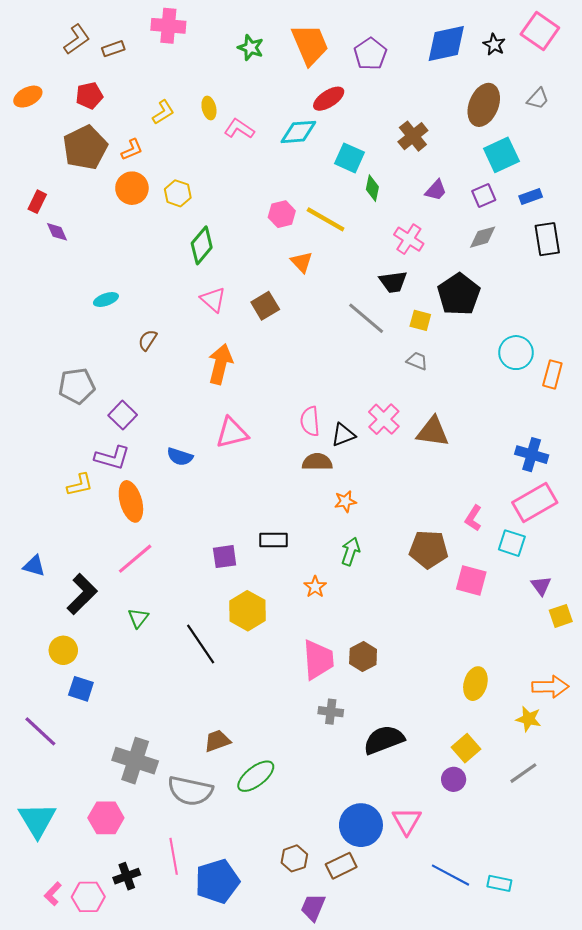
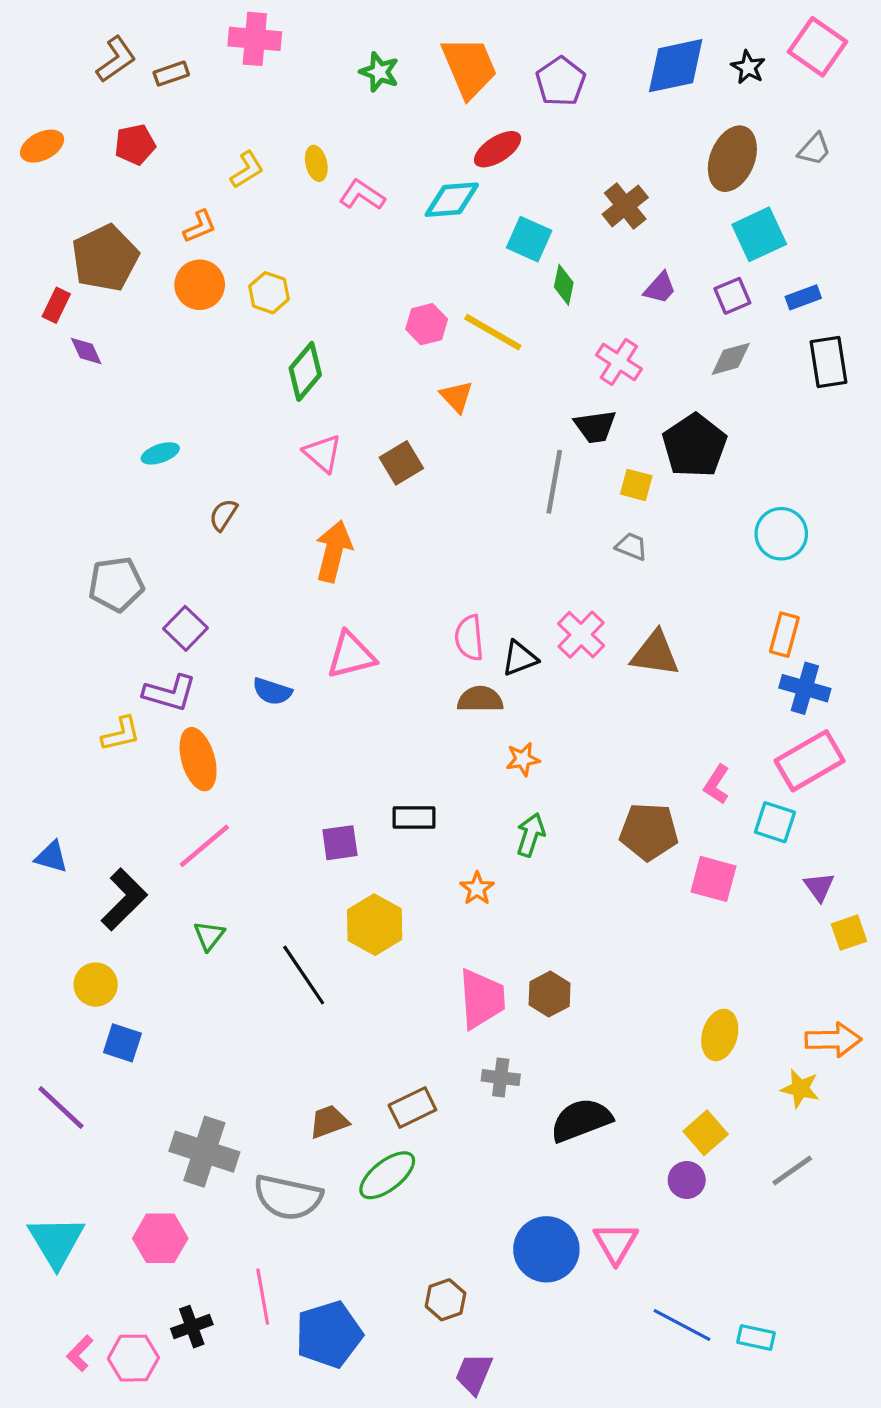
brown pentagon: (85, 148) -> (105, 258), moved
gray line: (366, 318) -> (554, 482), turned 60
orange rectangle: (552, 374) -> (784, 635), moved
brown rectangle: (341, 866) -> (412, 1107), moved

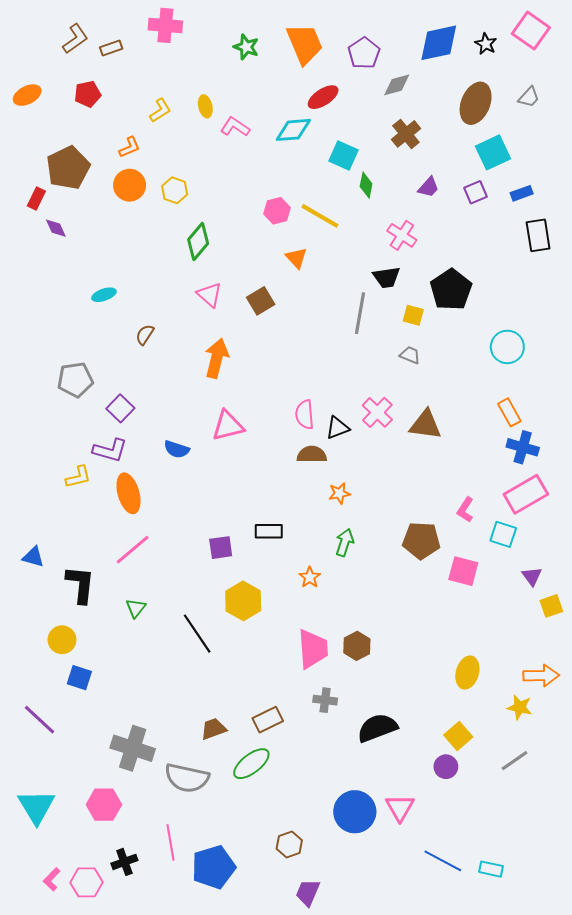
gray diamond: (731, 359) -> (397, 85), moved
orange rectangle: (784, 635) -> (509, 412), turned -44
black L-shape: (124, 899) -> (80, 584), turned -39

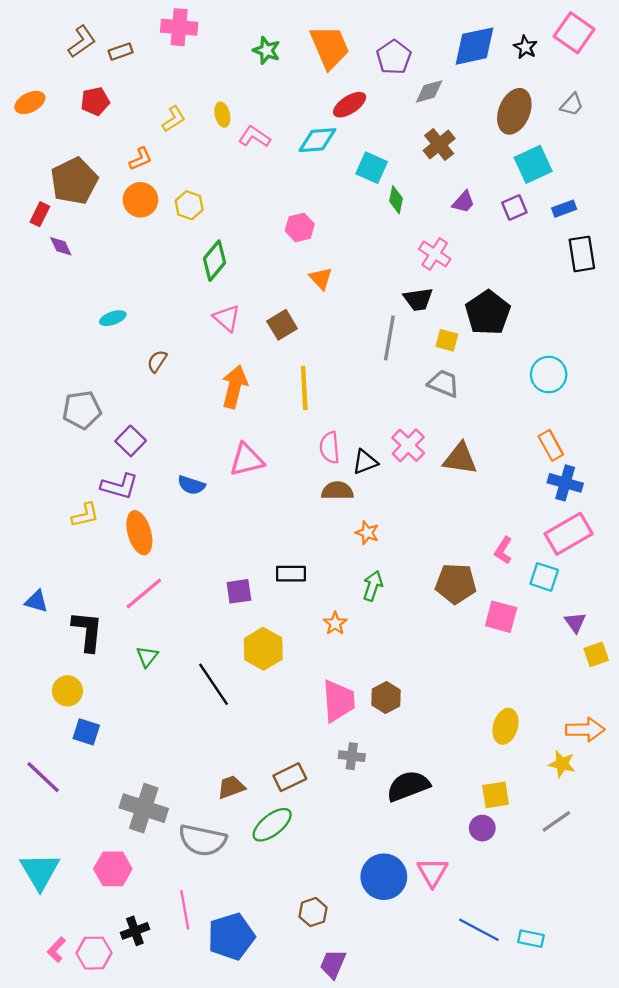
yellow line: (320, 216) -> (304, 388), moved, turned 57
gray trapezoid: (410, 355) -> (444, 383), size x1.4
orange star: (339, 493) -> (367, 533), turned 30
yellow square: (458, 736) -> (496, 795), turned 32

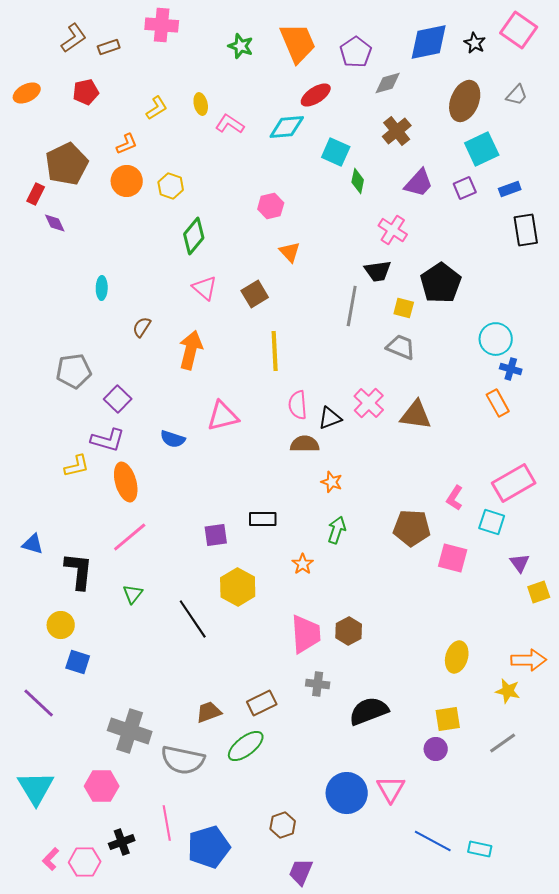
purple trapezoid: (463, 202) -> (419, 183), size x1.4
cyan ellipse: (113, 318) -> (102, 288), turned -70
orange arrow: (234, 387) -> (191, 350), moved
blue cross: (565, 483) -> (511, 369), moved, size x0.7

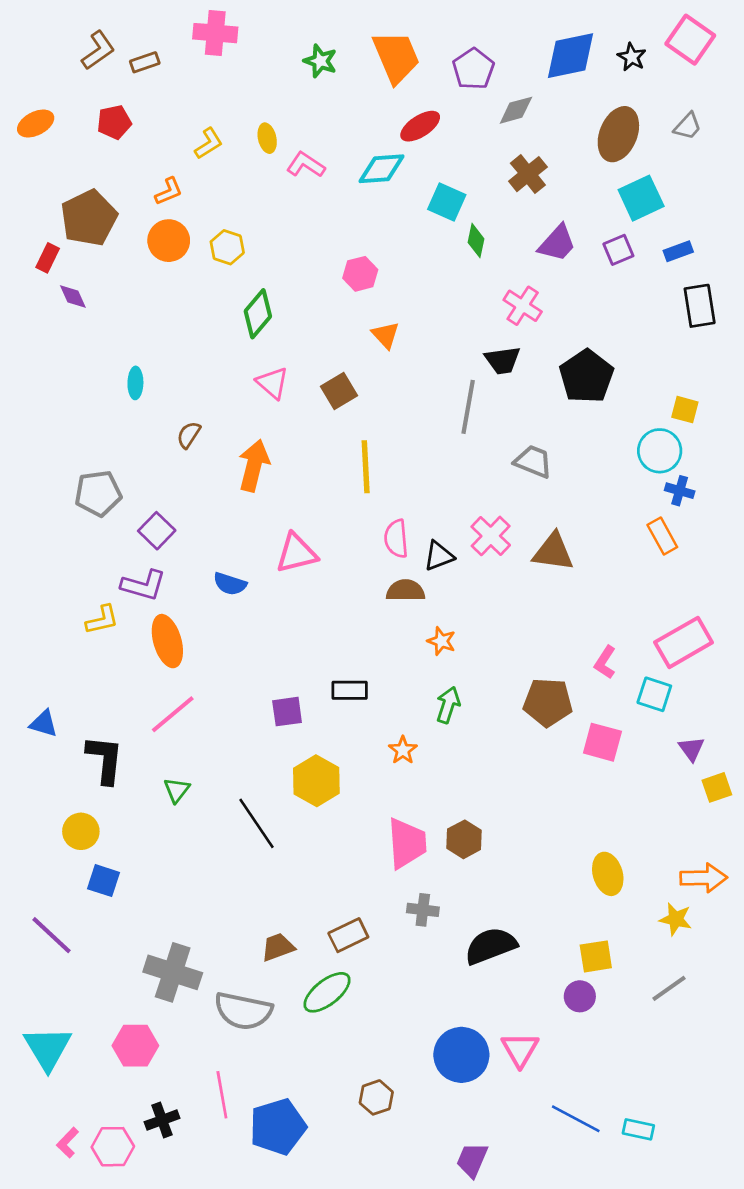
yellow square: (404, 308) -> (685, 410), moved
yellow ellipse: (457, 657) -> (608, 874), turned -32
purple trapezoid: (301, 872) -> (472, 1160), moved

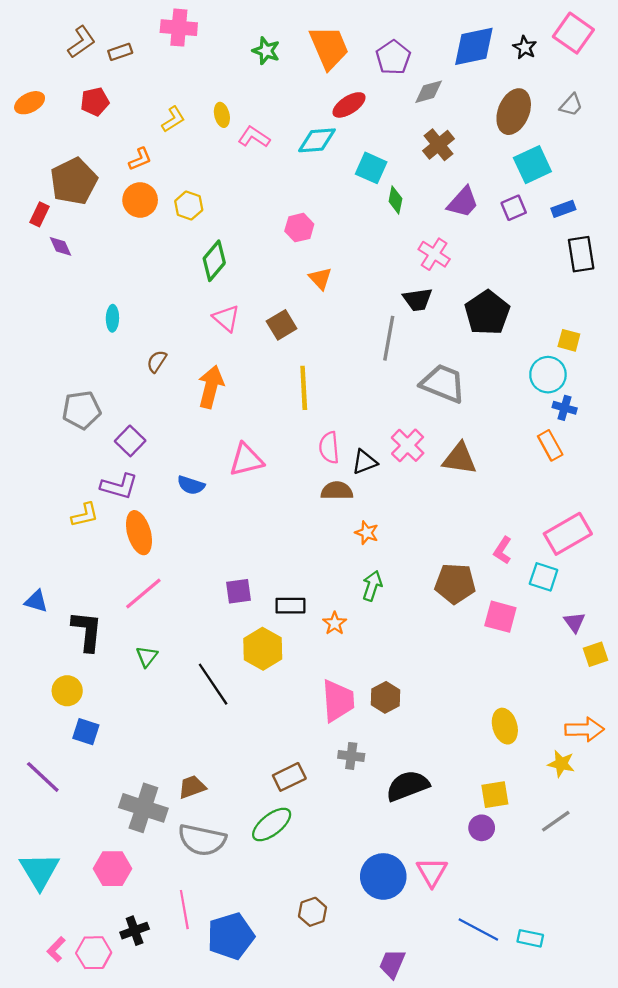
gray trapezoid: (533, 461) -> (443, 383), size x1.4
black rectangle: (350, 690) -> (290, 606), moved
brown trapezoid: (278, 947) -> (192, 787), moved

